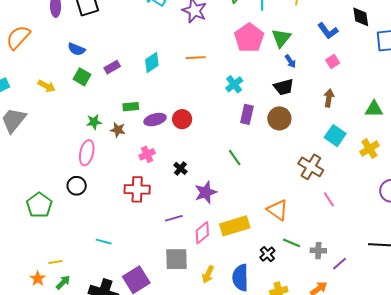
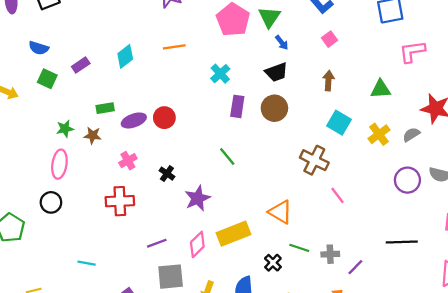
purple line: (174, 218) -> (157, 243), moved

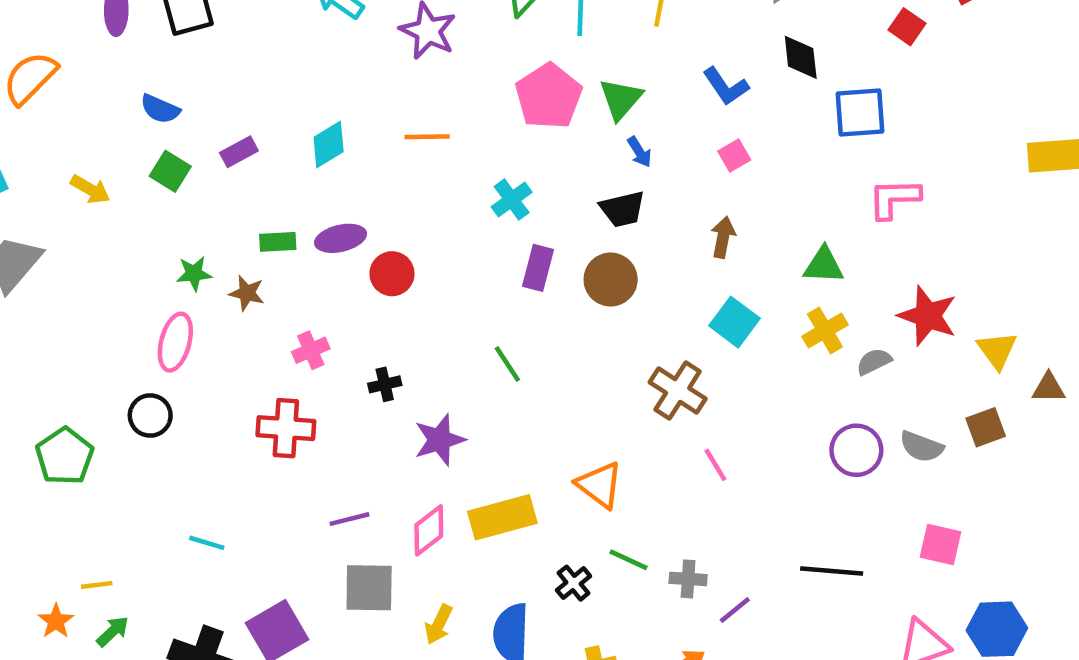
purple ellipse: (134, 120) -> (341, 238), moved
yellow cross: (379, 134) -> (825, 331), moved
black cross: (167, 174) -> (385, 384), turned 35

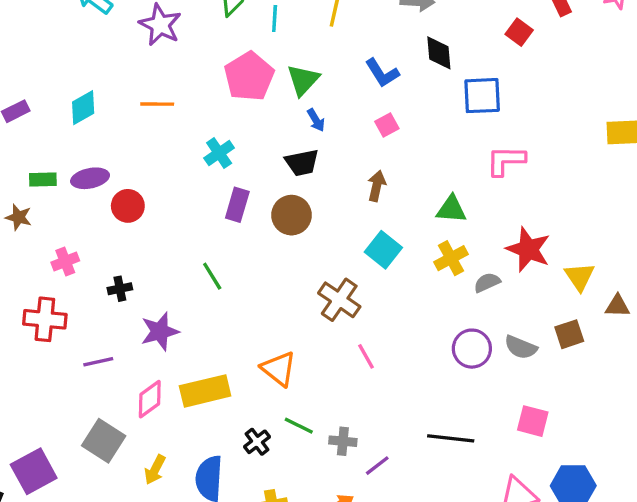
purple line: (349, 519) -> (98, 362), moved
gray square: (369, 588) -> (104, 441), turned 30

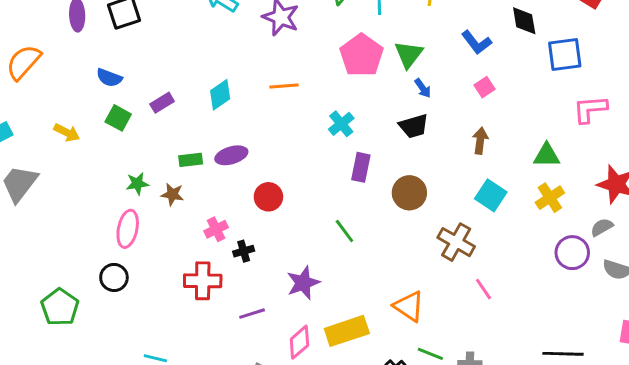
red circle: (128, 206) -> (268, 197), moved
brown circle: (291, 215) -> (409, 193), moved
gray semicircle: (487, 282) -> (602, 227), moved
black cross: (120, 289) -> (244, 251), moved
purple circle: (472, 349) -> (572, 253), moved

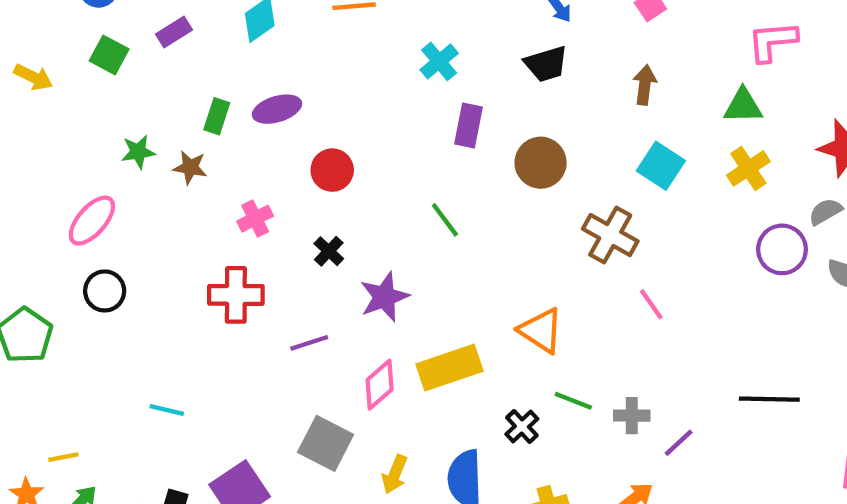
pink L-shape: (590, 109) -> (772, 41), moved
green rectangle: (191, 160) -> (217, 116), turned -65
pink ellipse: (128, 229) -> (92, 221), moved, turned 30
black cross: (244, 251) -> (329, 251), moved, turned -30

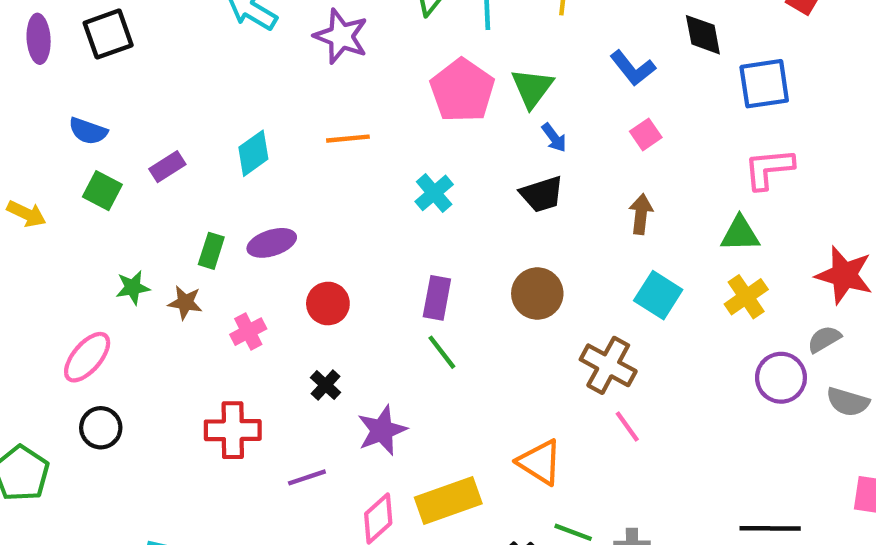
purple rectangle: (469, 125) -> (437, 298), moved
pink cross: (255, 219) -> (248, 332), moved
pink line: (651, 304) -> (627, 426), moved

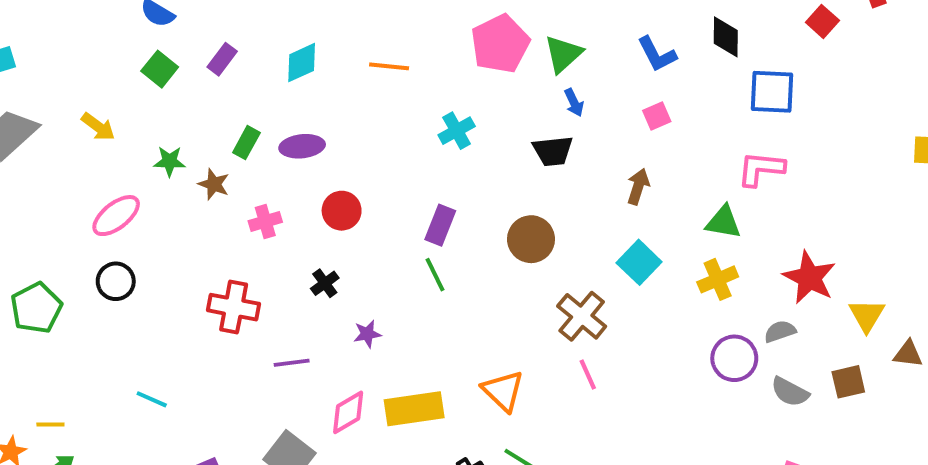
purple rectangle: (167, 167) -> (222, 59), turned -32
yellow arrow: (26, 214) -> (98, 127), moved
purple star: (382, 430) -> (367, 334), size x0.6

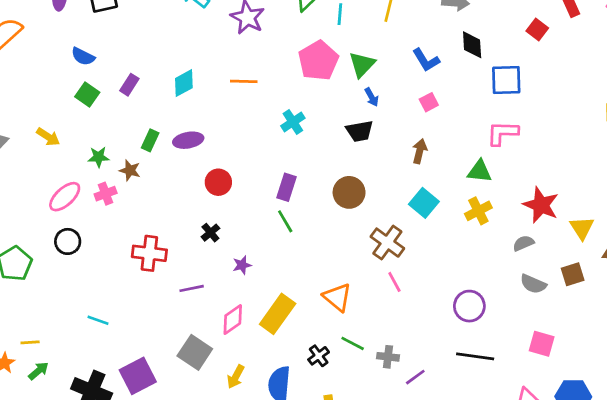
pink cross: (265, 222) -> (106, 194), moved
purple circle: (734, 358) -> (469, 306), moved
yellow rectangle: (414, 409) -> (278, 314), turned -42

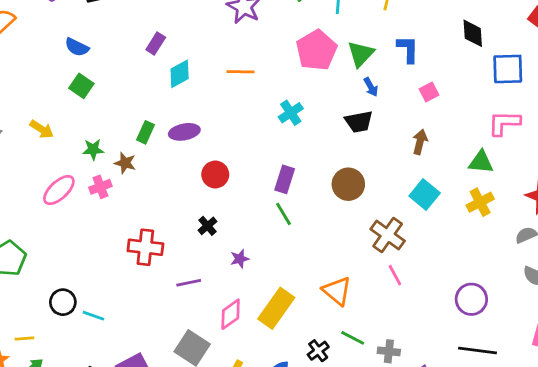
blue L-shape: (426, 60) -> (408, 49), moved, turned -148
purple rectangle: (129, 85) -> (156, 44), moved
black circle: (68, 241) -> (63, 302), moved

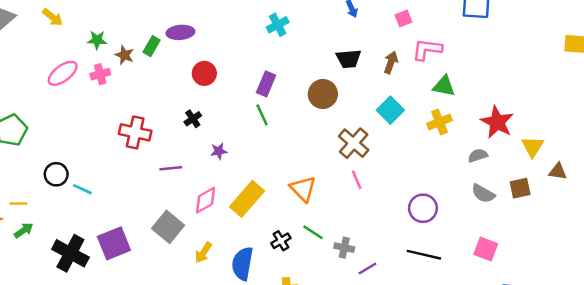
black trapezoid: (359, 122) -> (349, 59), moved
pink L-shape: (504, 123) -> (427, 49), moved
green rectangle: (146, 132) -> (152, 46), moved

